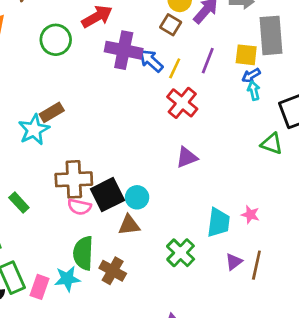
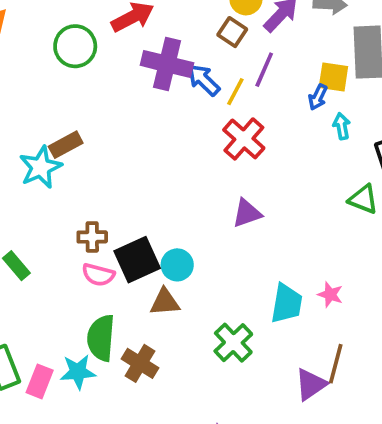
purple line: (208, 61) -> (264, 70), moved
blue arrow: (251, 75) -> (318, 97), moved, turned -36
brown cross: (74, 179) -> (92, 237), size x0.6
purple triangle: (234, 262) -> (311, 384), moved, size x1.4

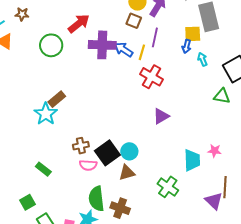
purple triangle: (311, 384) -> (214, 201), turned -30

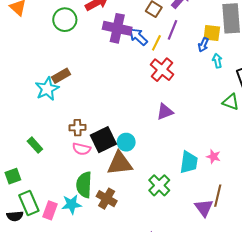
brown triangle: (127, 173) -> (120, 163), size x1.5

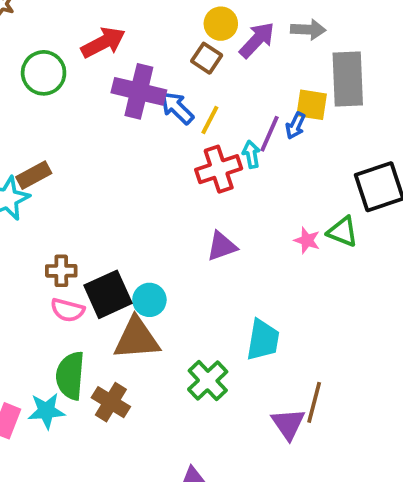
purple line: (172, 30) -> (269, 134), moved
cyan arrow: (217, 61) -> (251, 154), moved
red cross: (162, 70) -> (219, 169), turned 30
pink star: (213, 157) -> (307, 240), moved

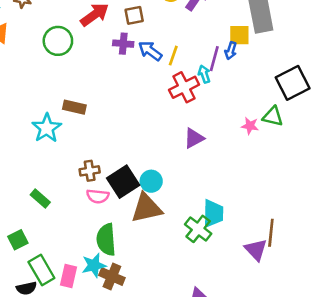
brown square: (207, 58) -> (134, 15), moved, turned -36
purple cross: (139, 91) -> (123, 44), size x0.6
brown rectangle: (34, 175) -> (74, 107), moved, turned 50
cyan trapezoid: (263, 340) -> (213, 213), moved
brown cross: (111, 402) -> (112, 277), moved

